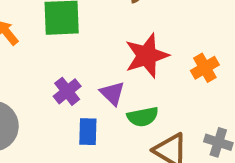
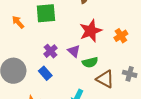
blue rectangle: (88, 132) -> (45, 73), moved, turned -40

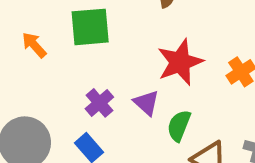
green semicircle: (90, 62) -> (179, 126), turned 126

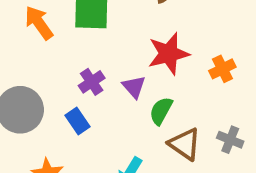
orange arrow: (34, 45) -> (39, 23), size x1.4

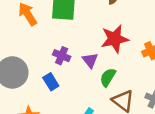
purple cross: (92, 82) -> (62, 56), turned -35

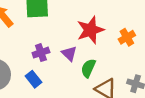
purple cross: (62, 56) -> (41, 53), turned -35

